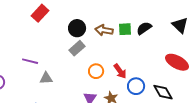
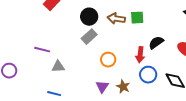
black semicircle: (144, 28) -> (156, 43), moved
red arrow: (120, 71) -> (140, 55), moved, turned 42

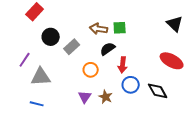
black circle: (89, 17) -> (51, 37), moved
black semicircle: (156, 43) -> (108, 49), moved
purple line: (42, 50) -> (25, 60), turned -70
gray triangle: (58, 67) -> (41, 77), size x1.5

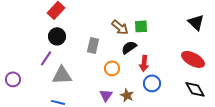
brown arrow: (99, 29) -> (120, 27), turned -150
black circle: (51, 37) -> (57, 36), moved
gray rectangle: (72, 47) -> (93, 45), turned -35
black diamond: (158, 91) -> (195, 89), moved

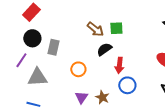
gray rectangle: (93, 45) -> (53, 47), moved
orange circle: (112, 68) -> (78, 69), moved

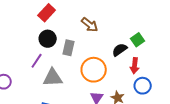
green square: (116, 28) -> (138, 40), moved, turned -32
brown arrow: (95, 29) -> (90, 25), moved
orange circle: (78, 69) -> (94, 70), size x1.6

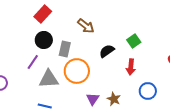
black semicircle: (120, 50) -> (107, 51), moved
orange circle: (94, 70) -> (77, 71), moved
blue circle: (143, 86) -> (148, 91), moved

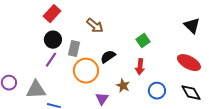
black semicircle: (107, 51) -> (108, 57), moved
purple line: (33, 62) -> (51, 60), moved
gray triangle: (49, 79) -> (36, 90), moved
brown star: (114, 99) -> (123, 86), moved

